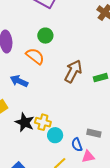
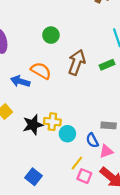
green circle: (45, 36) -> (51, 35), moved
orange semicircle: (35, 56) -> (41, 71), moved
black star: (25, 122) -> (33, 125), turned -30

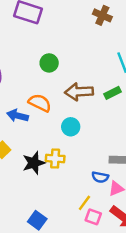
brown arrow: (77, 62) -> (79, 92), turned -110
cyan circle: (67, 134) -> (71, 127), moved
blue semicircle: (92, 140) -> (100, 177), turned -48

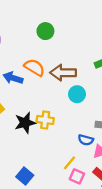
brown arrow: (79, 92) -> (63, 73), moved
cyan circle: (71, 127) -> (77, 94), moved

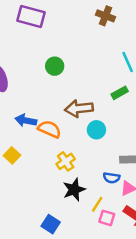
orange semicircle: (34, 67) -> (49, 129), moved
yellow cross: (45, 120) -> (66, 161), turned -35
black star: (25, 123) -> (74, 190), moved

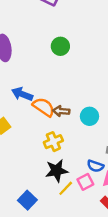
brown arrow: (79, 108) -> (61, 111), moved, size x0.6
yellow line: (97, 204) -> (66, 188), moved
pink square: (107, 218) -> (85, 182), moved, turned 35

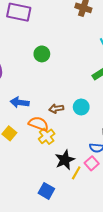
orange semicircle: (44, 107) -> (38, 124), moved
yellow cross: (53, 142) -> (47, 136), moved

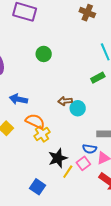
brown arrow: (56, 109) -> (65, 101), moved

